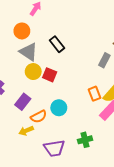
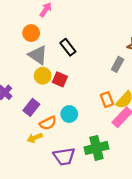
green cross: (85, 140) -> (96, 148), size x1.5

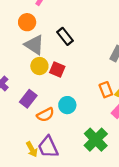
yellow arrow: (35, 138) -> (32, 149), moved, turned -96
green cross: (96, 148) -> (96, 140), turned -30
purple trapezoid: (64, 157) -> (48, 147), moved, turned 75

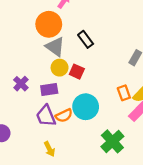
orange circle: (27, 22) -> (49, 24), size x1.5
purple rectangle: (28, 99) -> (49, 89), moved, turned 42
cyan circle: (67, 105) -> (86, 107), size x1.5
purple trapezoid: (48, 147) -> (46, 116), moved

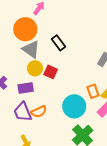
cyan circle: (86, 107) -> (74, 106), moved

